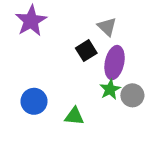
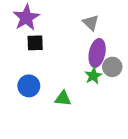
black square: (86, 51) -> (35, 43), moved, turned 30
gray circle: (132, 95) -> (112, 67), moved

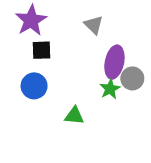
gray triangle: (91, 23) -> (94, 25), moved
blue circle: (29, 86) -> (34, 86), moved

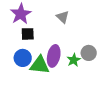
purple ellipse: (114, 62) -> (54, 56), moved
green triangle: (74, 116) -> (40, 65), moved, size x1.5

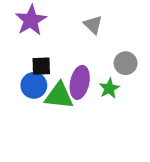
black square: (28, 34) -> (41, 66), moved
gray circle: (89, 53) -> (126, 63), moved

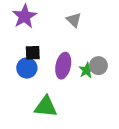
gray circle: (126, 63) -> (98, 66), moved
green triangle: (59, 96) -> (46, 107), moved

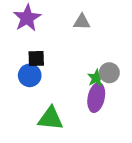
gray triangle: (74, 20) -> (82, 22), turned -42
purple ellipse: (63, 66) -> (96, 98), moved

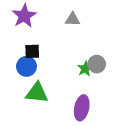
purple ellipse: (96, 98) -> (82, 108), moved
green triangle: (51, 118) -> (37, 93), moved

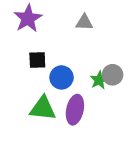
blue circle: (26, 66) -> (62, 77), moved
purple ellipse: (82, 108) -> (75, 110), moved

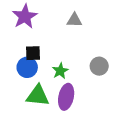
blue circle: (62, 77) -> (27, 67), moved
green star: (99, 80) -> (60, 71), moved

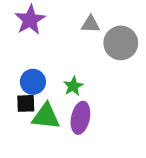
black square: (33, 53) -> (26, 103), moved
gray circle: (99, 66) -> (121, 43), moved, size x1.5

